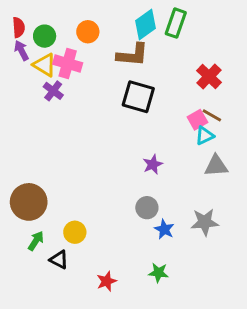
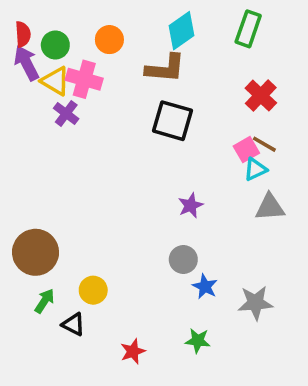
green rectangle: (176, 23) -> (248, 29), moved
purple arrow: (21, 50) -> (26, 63), size x1.4
gray star: (205, 222) -> (255, 303), moved

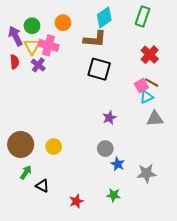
red semicircle: (23, 34) -> (14, 62), moved
yellow triangle: (55, 81) -> (32, 46), turned 30
yellow circle: (93, 290) -> (54, 147), moved

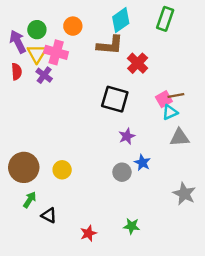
red cross: (150, 55) -> (138, 63), moved
black square: (99, 69) -> (115, 99), moved
brown line: (152, 83) -> (176, 96), turned -40
blue star: (118, 164) -> (142, 163), moved
gray star: (147, 173) -> (184, 194), moved, turned 30

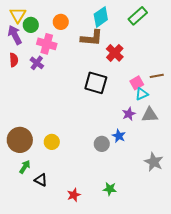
green rectangle: (165, 19) -> (138, 16), turned 30
yellow triangle: (37, 54) -> (18, 15), moved
brown line: (176, 96) -> (157, 76), moved
purple star: (127, 136) -> (129, 114), moved

